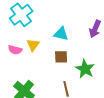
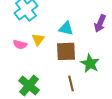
brown square: (61, 57) -> (66, 51), size x1.5

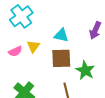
pink semicircle: (20, 44) -> (15, 51), turned -40

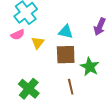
pink semicircle: (15, 51) -> (18, 35), moved

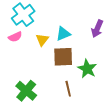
cyan triangle: (66, 32) -> (63, 34), turned -35
yellow triangle: (38, 43) -> (42, 40), moved

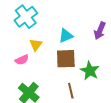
pink semicircle: (15, 37) -> (22, 60), moved
yellow triangle: (42, 40) -> (36, 45), moved

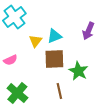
yellow triangle: (36, 45) -> (35, 41), moved

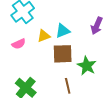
yellow triangle: (35, 41) -> (44, 36), turned 32
pink semicircle: (10, 60) -> (19, 44), moved

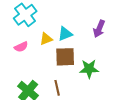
green star: (87, 66) -> (89, 69), turned -30
brown line: (68, 86) -> (57, 88), moved

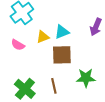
pink semicircle: (21, 47) -> (18, 45), turned 56
green star: (89, 69) -> (86, 78), moved

